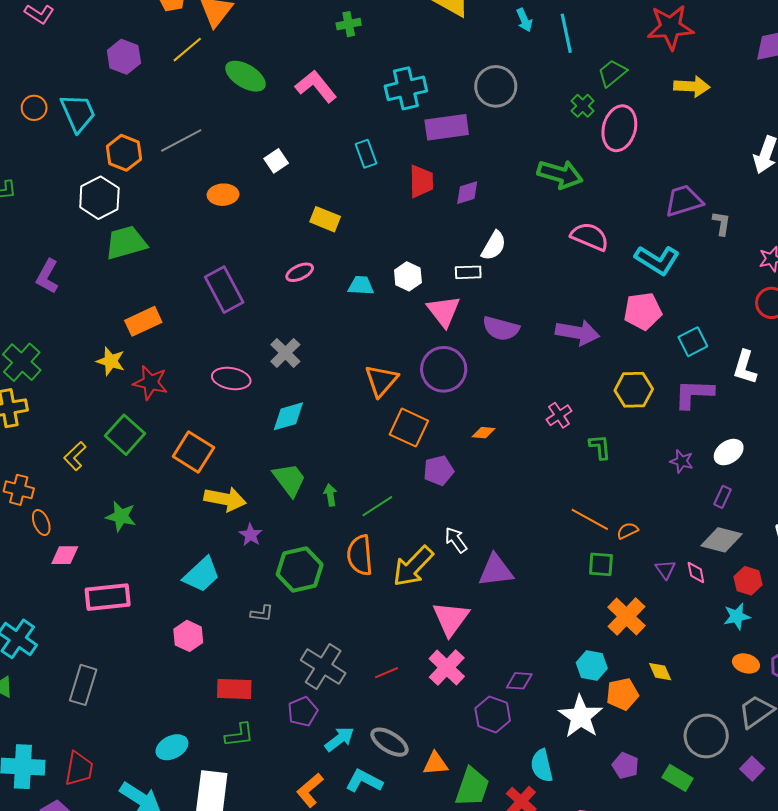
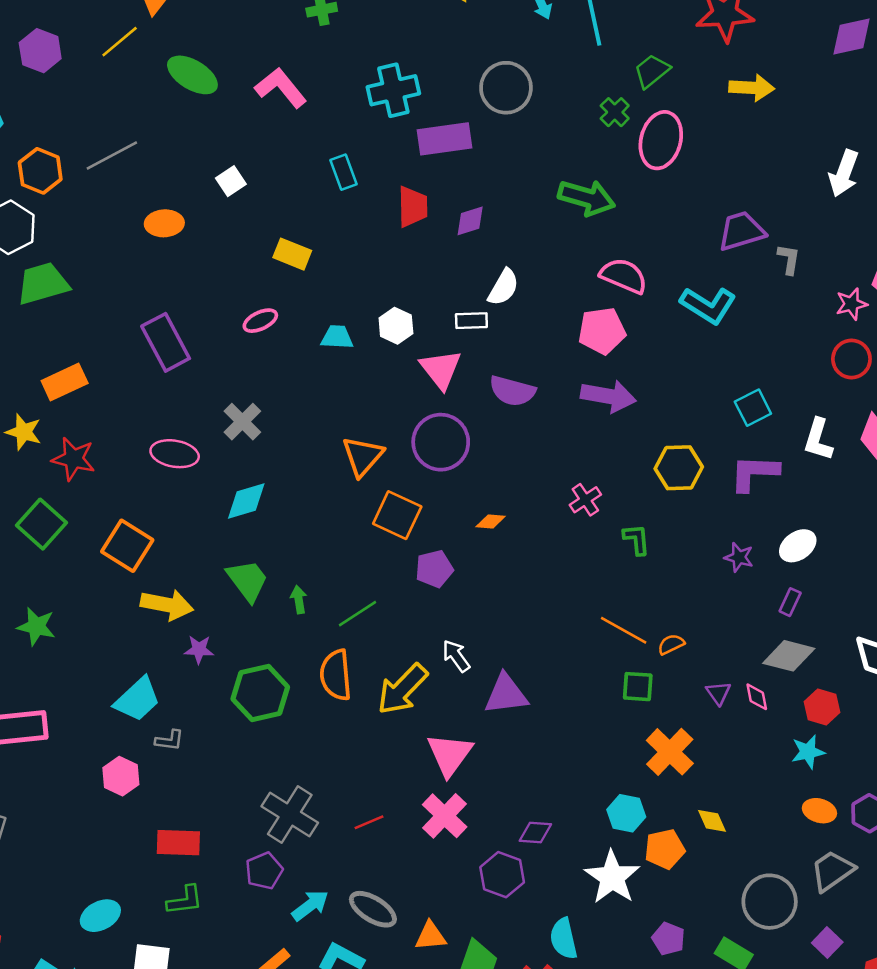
pink pentagon: (643, 311) -> (602, 331), moved
purple star: (251, 535) -> (199, 649), turned -30
gray L-shape: (262, 613) -> (169, 740), moved

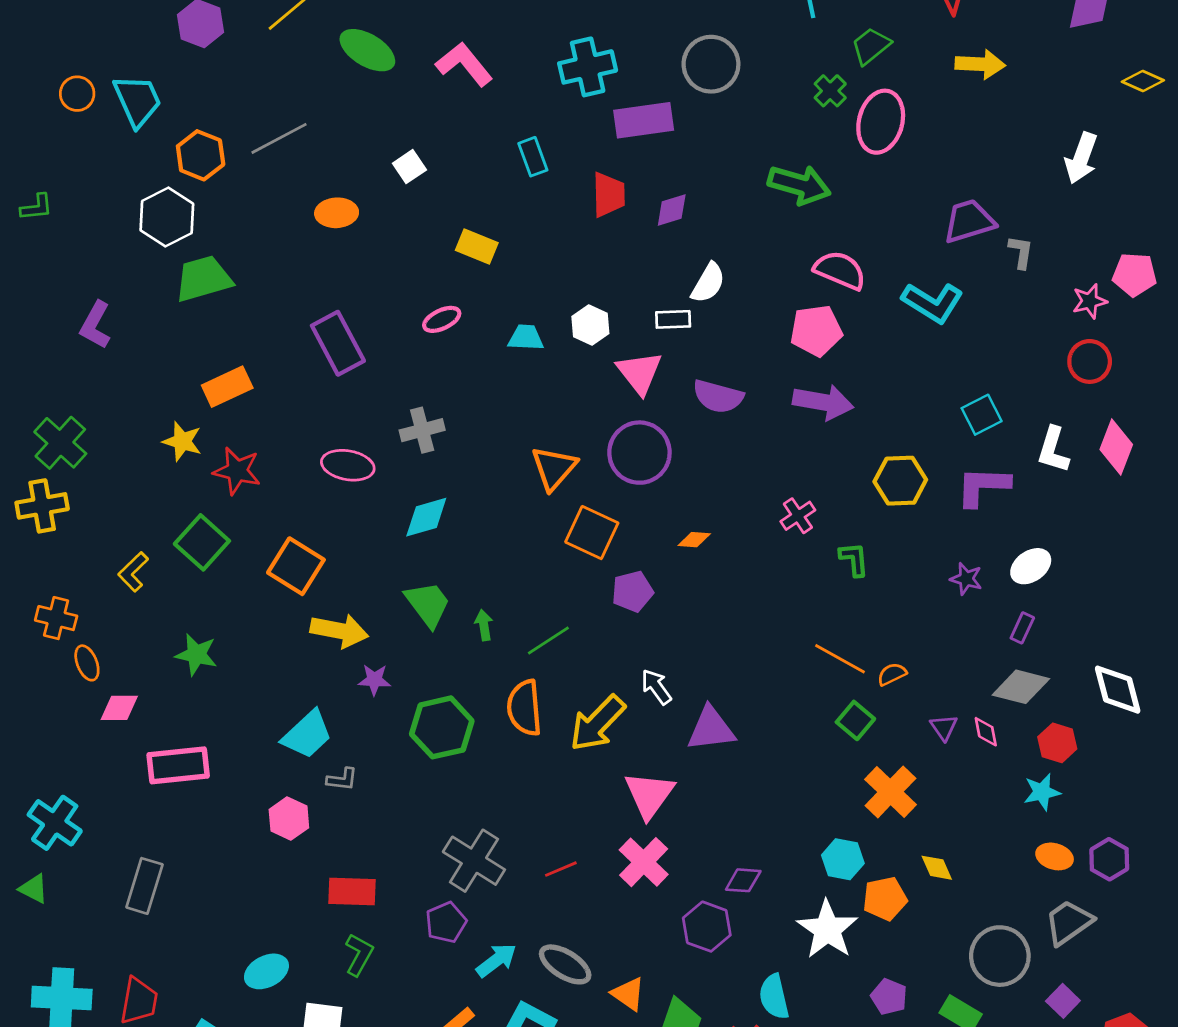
gray cross: (242, 422) -> (422, 430), turned 30
green square: (638, 687) -> (855, 720), turned 36
green L-shape: (185, 900) -> (359, 955), turned -54
orange triangle: (430, 936) -> (628, 994), turned 40

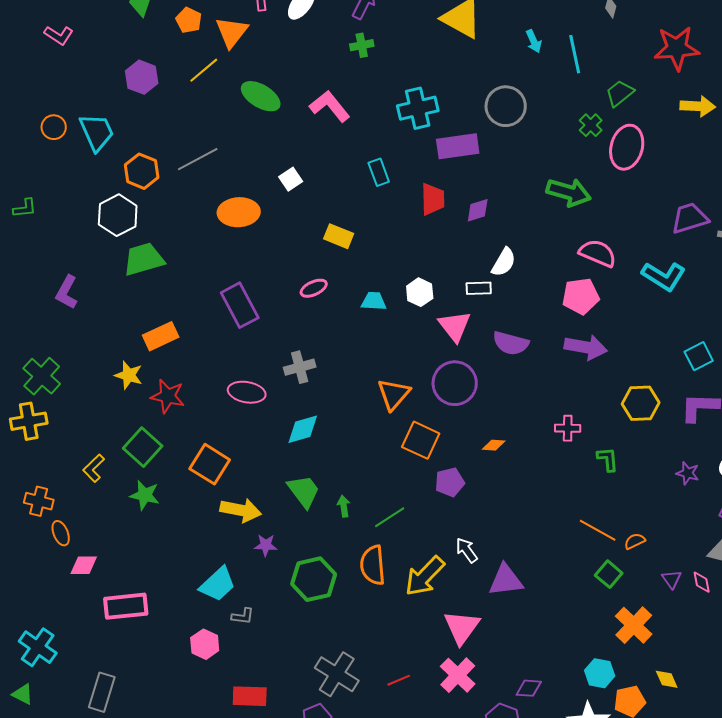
orange ellipse: (337, 213) -> (239, 212), size x1.4
pink cross: (798, 516) -> (568, 428), turned 35
green star: (196, 655) -> (145, 495), moved

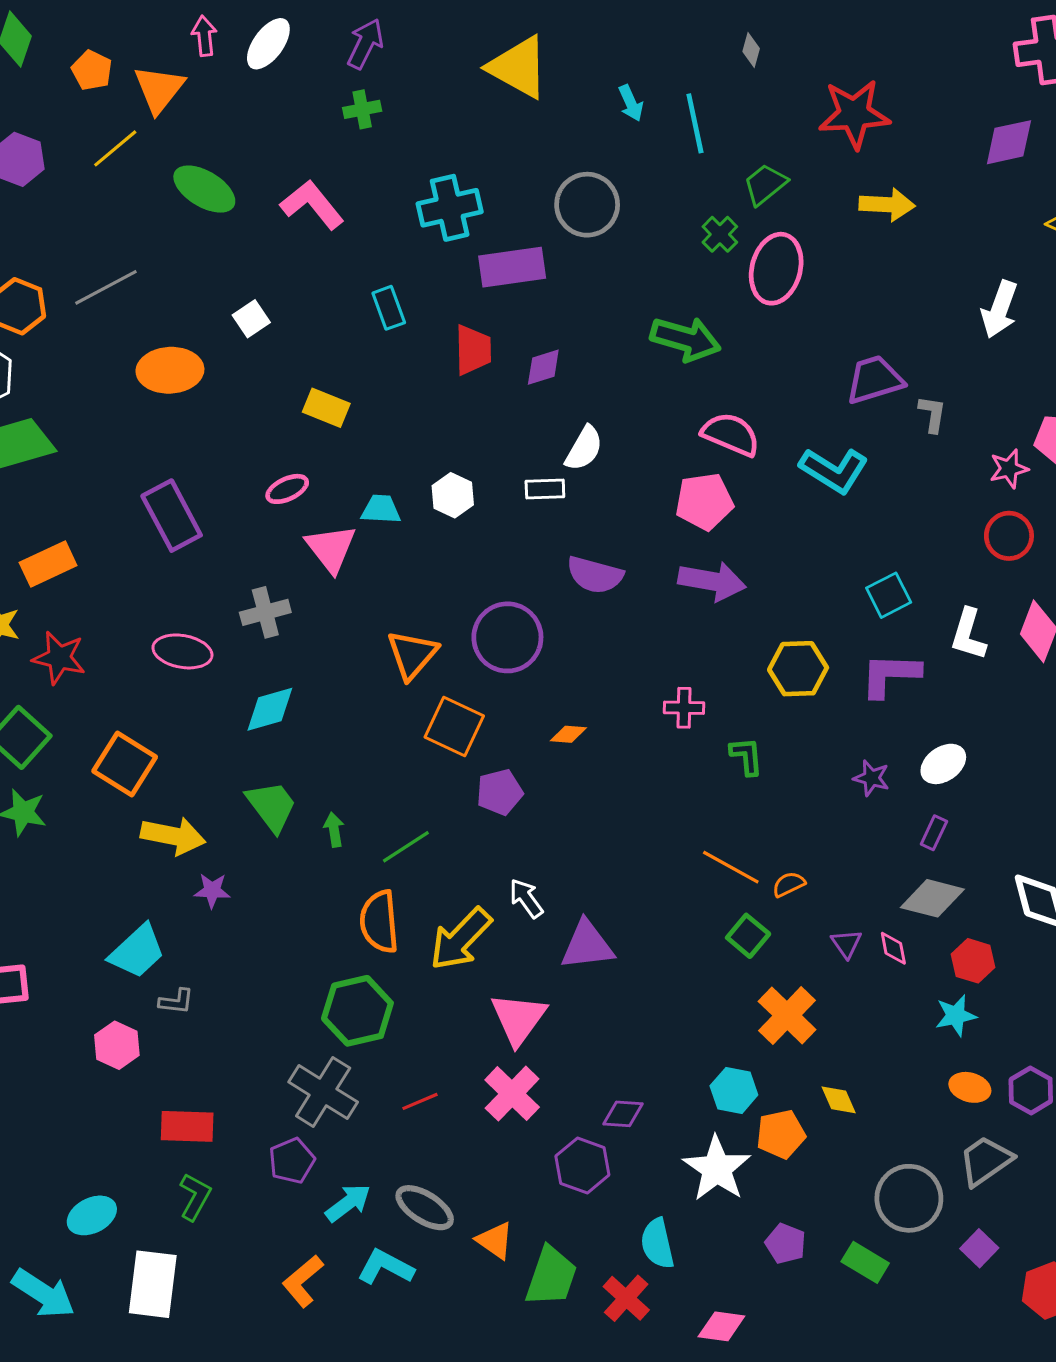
pink triangle: (455, 326) -> (331, 548), moved
green hexagon: (314, 579) -> (357, 1011), moved

